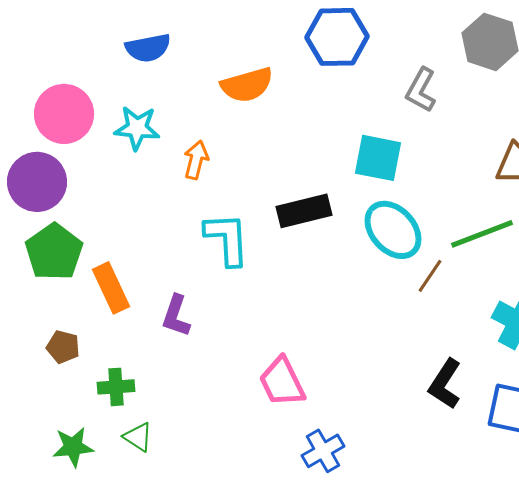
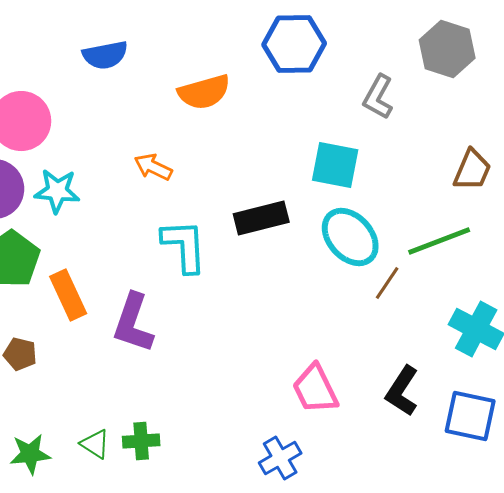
cyan star: (137, 128) -> (57, 191), moved
orange arrow: (196, 160) -> (153, 167), turned -78
purple L-shape: (176, 316) -> (133, 323), size x1.4
pink trapezoid: (282, 382) -> (315, 389), moved
green cross: (116, 387) -> (141, 441), moved

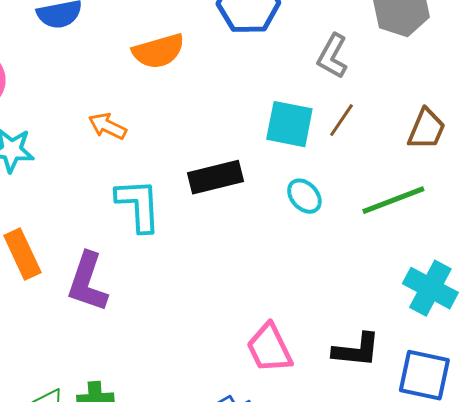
cyan ellipse: (350, 237) -> (304, 196), size x0.6
brown line: (387, 283) -> (341, 120), moved
black L-shape: (402, 391) -> (356, 350), turned -117

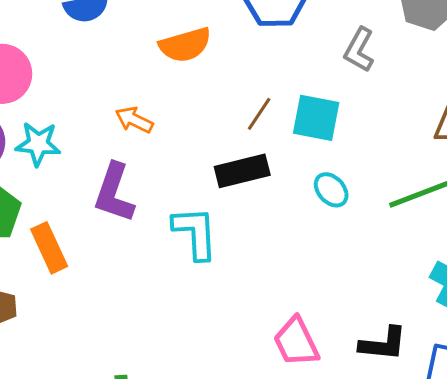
brown line: (341, 120) -> (259, 114), moved
cyan L-shape: (138, 205) -> (195, 233), moved
purple L-shape: (87, 282) -> (114, 193), moved

